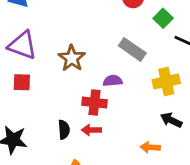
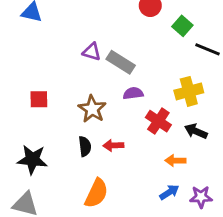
purple triangle: (22, 45) -> (92, 52), moved, size x0.6
gray rectangle: (132, 49) -> (121, 62), moved
brown star: (72, 58) -> (92, 109), moved
red cross: (94, 103) -> (158, 121), moved, turned 30

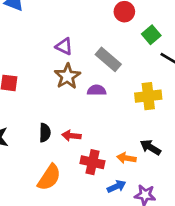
gray rectangle: (121, 62) -> (108, 59), moved
brown star: (92, 109) -> (67, 76), moved
red cross: (158, 121) -> (92, 162), moved, turned -30
black arrow: (196, 131) -> (150, 147), moved

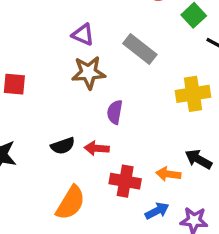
brown star: (67, 76) -> (89, 73), turned 30
purple semicircle: (97, 90) -> (115, 112), moved, turned -78
black semicircle: (45, 133) -> (63, 146), turned 72

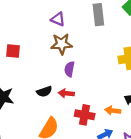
gray rectangle: (140, 49) -> (98, 15), moved, turned 45
purple semicircle: (115, 112) -> (69, 69), moved

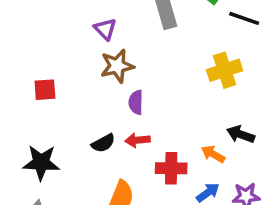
purple triangle: (58, 19) -> (105, 29), turned 32
orange arrow: (113, 110) -> (213, 154), turned 32

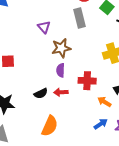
brown star: (117, 66) -> (61, 48), moved
red cross: (171, 168) -> (87, 81), moved

